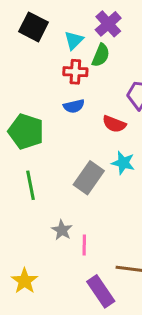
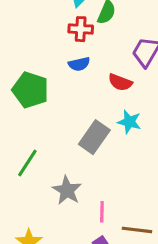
green line: (31, 185) -> (27, 163), moved, turned 44
gray star: (62, 230) -> (67, 190), size x1.4
pink line: (84, 245) -> (102, 212), moved

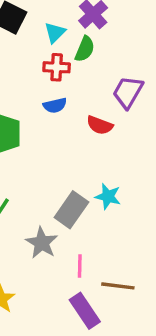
cyan star: (129, 122) -> (108, 196), moved
gray rectangle: (94, 137) -> (71, 210), moved

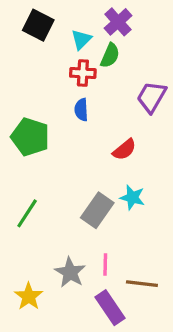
blue semicircle: (55, 105) -> (81, 110), turned 100
red semicircle: (100, 125) -> (124, 150), moved, turned -60
gray star: (42, 243) -> (70, 272), moved

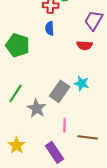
red semicircle: (124, 150) -> (85, 45), moved, turned 42
gray star: (70, 272) -> (37, 108), moved
purple rectangle: (110, 308) -> (55, 152), moved

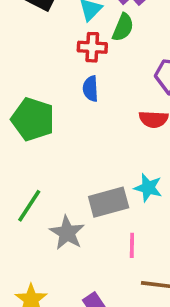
gray rectangle: (60, 91) -> (109, 202), turned 40
pink line: (65, 125) -> (132, 245), moved

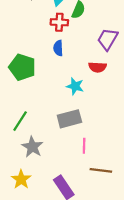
cyan star: (148, 188) -> (75, 86), moved
gray star: (67, 233) -> (32, 147), moved

